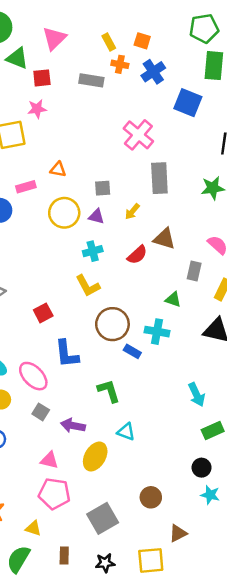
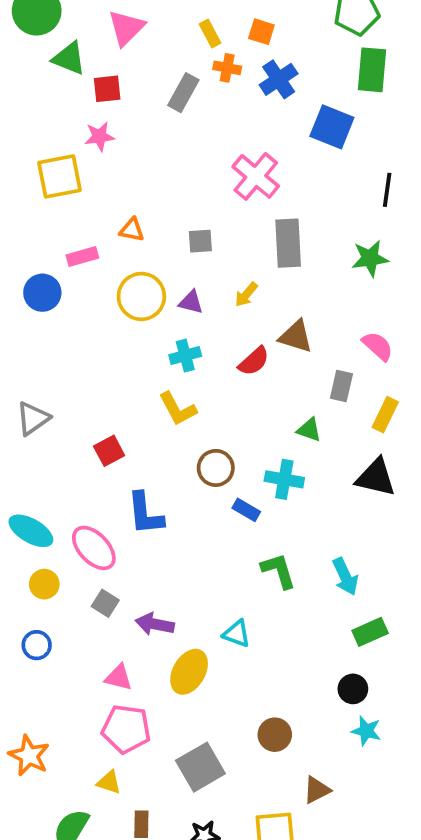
gray rectangle: (91, 80) -> (183, 93), turned -70
gray square: (103, 188) -> (200, 241), moved
brown circle: (112, 324) -> (216, 468), size x0.7
green L-shape: (109, 391) -> (279, 571), moved
yellow triangle: (33, 528) -> (109, 782), moved

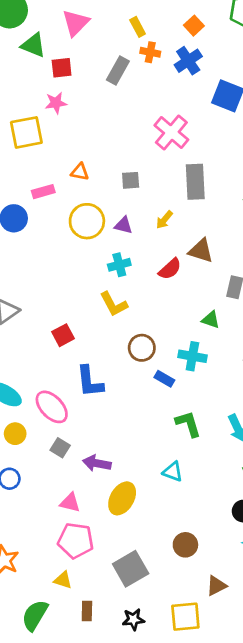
orange square: (261, 32) -> (194, 26), moved, turned 30
cyan triangle: (237, 634) -> (173, 472), moved

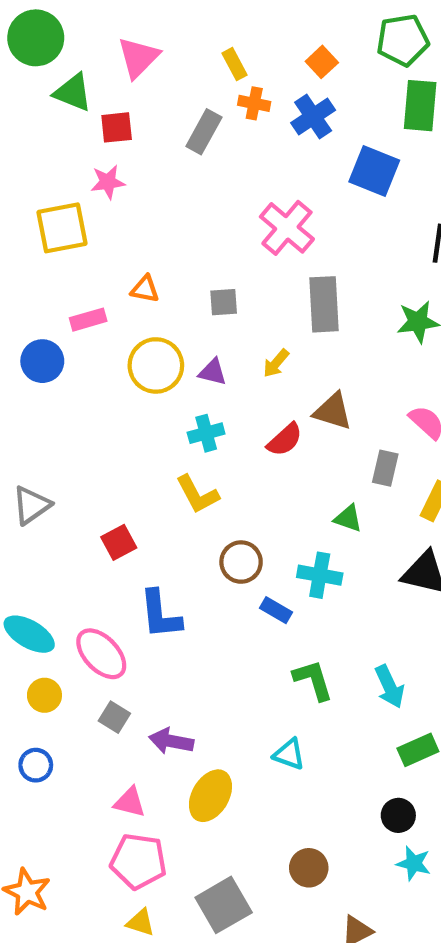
yellow triangle: (63, 580) -> (141, 922), moved

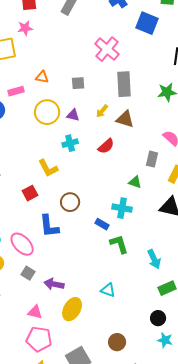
brown triangle: (333, 411) -> (125, 119), moved
yellow L-shape: (197, 494) -> (48, 168), moved
brown circle: (241, 562) -> (70, 202), moved
green L-shape: (313, 680) -> (119, 244), moved

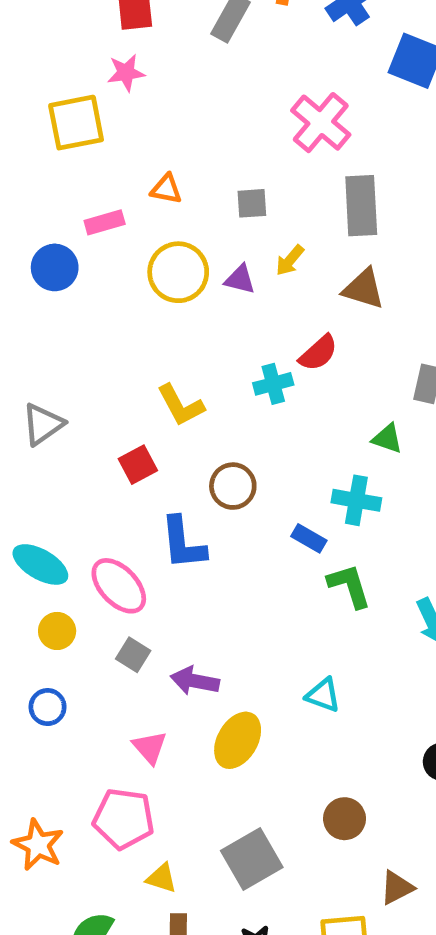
yellow arrow: (102, 111) -> (290, 260), moved
cyan cross: (70, 143) -> (273, 384), moved
pink triangle: (35, 312) -> (150, 747), turned 35
pink pentagon: (39, 339) -> (124, 819), moved

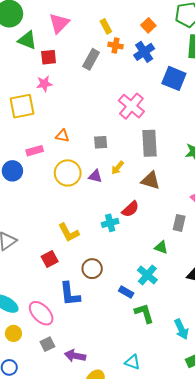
cyan cross: (356, 500) -> (147, 275), turned 30
gray square: (133, 655) -> (47, 344), turned 32

